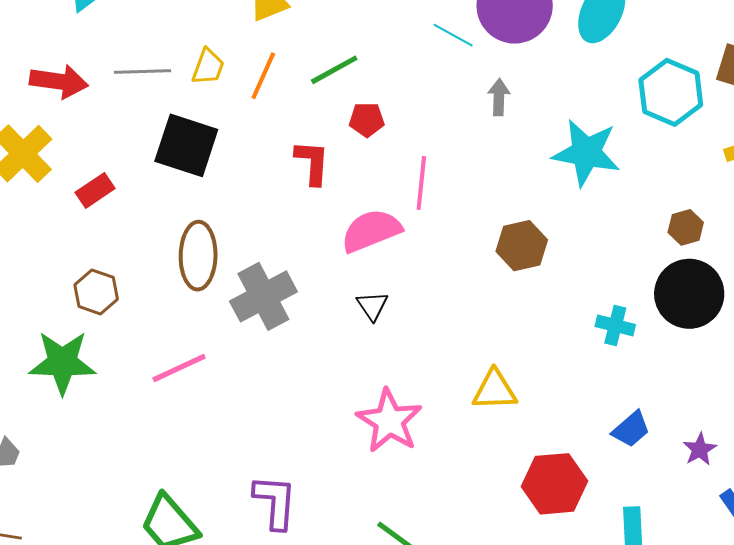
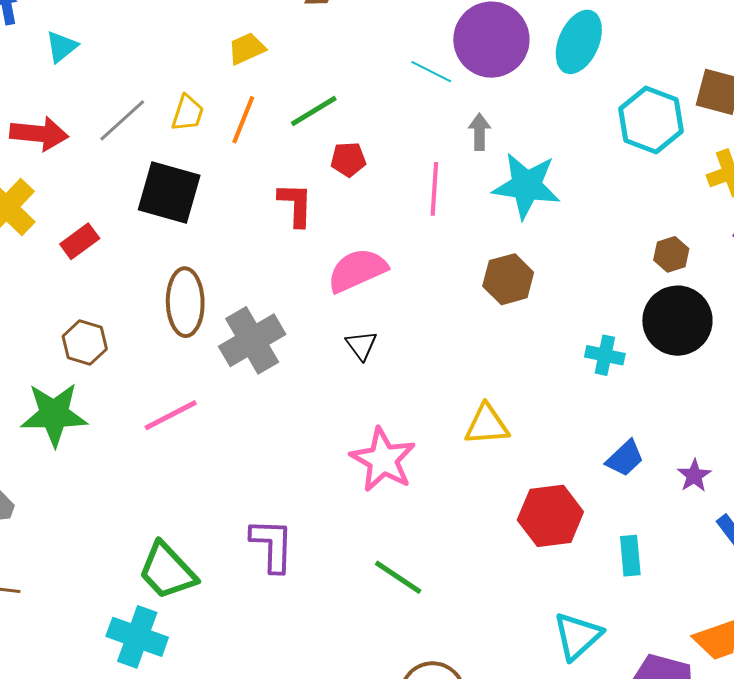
gray line: (142, 71) -> (122, 120), turned -38
cyan star: (586, 153) -> (526, 186), moved
pink line: (421, 183) -> (434, 189), moved

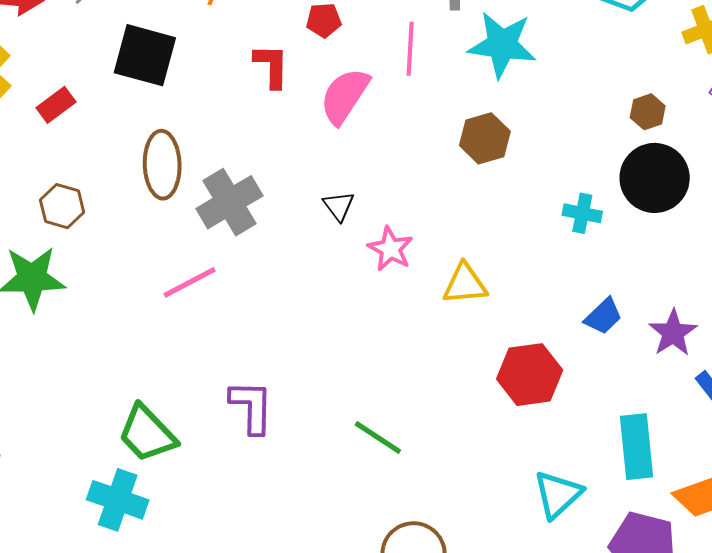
pink semicircle: (357, 270) -> (345, 96), moved, turned -32
pink line: (171, 415) -> (190, 282), moved
pink star: (383, 460) -> (390, 249), moved, size x0.7
purple star: (694, 476) -> (673, 333), size x1.4
cyan rectangle: (630, 556) -> (636, 447), moved, size x1.6

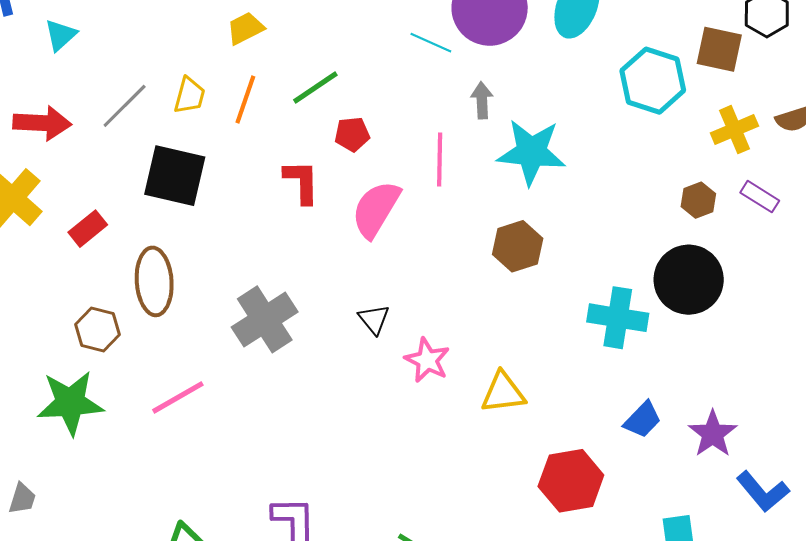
brown hexagon: (648, 112) -> (698, 200), moved
brown ellipse: (162, 165) -> (154, 281), moved
cyan cross: (582, 213) -> (618, 318), size x1.5
pink line: (190, 282) -> (178, 397), moved

